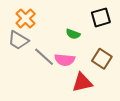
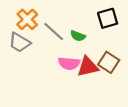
gray line: (44, 57) -> (54, 31), moved
red triangle: (82, 82) -> (88, 67), moved

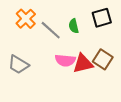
green semicircle: (78, 36) -> (74, 26), moved, turned 56
gray trapezoid: (20, 42) -> (18, 65), moved

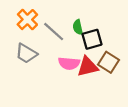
black square: (102, 18) -> (92, 39), moved
gray trapezoid: (18, 65) -> (26, 54), moved

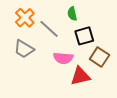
green semicircle: (78, 27) -> (72, 14), moved
red triangle: (88, 67) -> (80, 76), moved

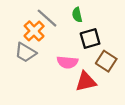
orange cross: (25, 18) -> (34, 31), moved
gray line: (49, 29) -> (47, 18), moved

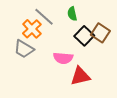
black square: (90, 39) -> (84, 36), turned -30
brown square: (106, 61) -> (100, 33), moved

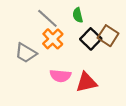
orange cross: (32, 29) -> (53, 39), moved
pink semicircle: (63, 58) -> (60, 76), moved

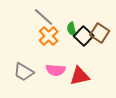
green semicircle: (78, 15) -> (72, 29), moved
gray trapezoid: (26, 53) -> (24, 72), moved

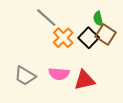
green semicircle: (72, 29) -> (98, 19), moved
orange cross: (49, 36) -> (63, 38), moved

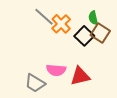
orange cross: (63, 38) -> (61, 24), moved
gray trapezoid: (25, 76) -> (35, 83), moved

